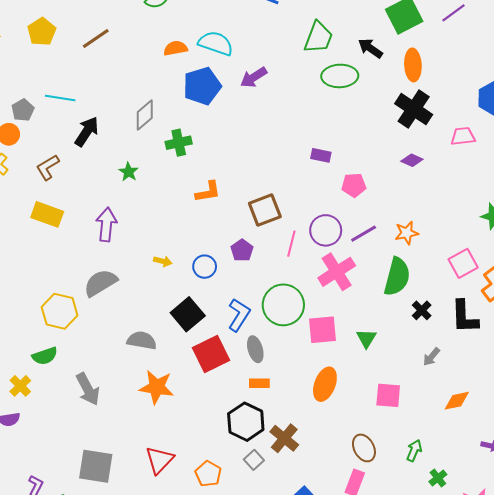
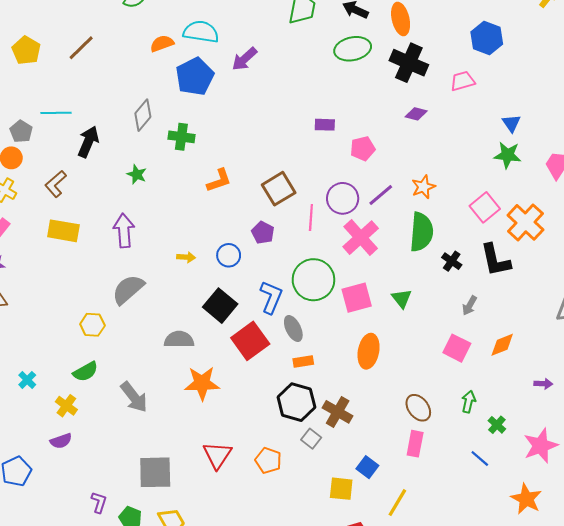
green ellipse: (340, 76) -> (353, 49), moved
green cross: (179, 143) -> (181, 137), turned 30
yellow hexagon: (60, 311) -> (92, 325), size x0.7
pink square: (388, 395) -> (457, 348), moved, turned 32

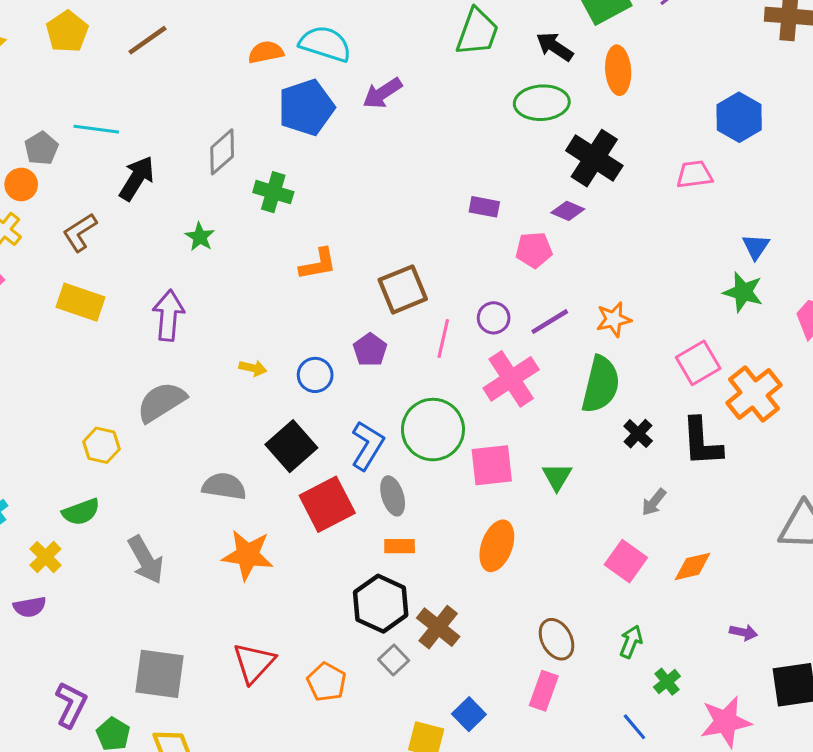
black cross: (409, 63) -> (594, 158), moved
purple diamond: (416, 114) -> (568, 211), moved
purple circle: (343, 198) -> (494, 318), size x0.7
purple L-shape: (99, 502) -> (71, 705), size x1.4

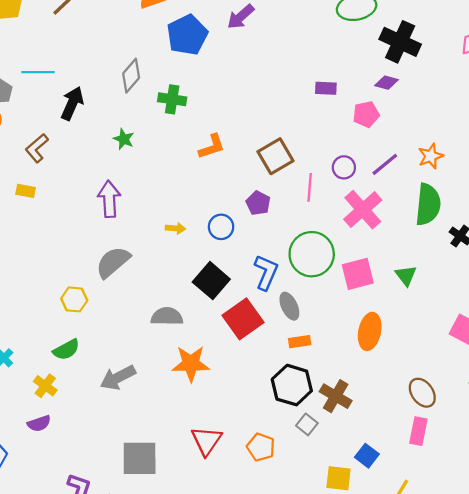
yellow rectangle: (80, 302) -> (26, 191), moved, size x0.6
gray arrow: (146, 560) -> (118, 378), turned 100

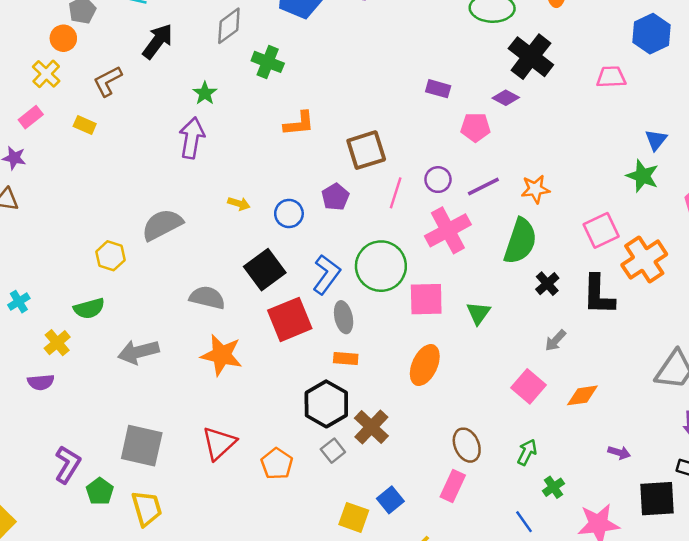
purple arrow: (109, 199) -> (192, 138), moved

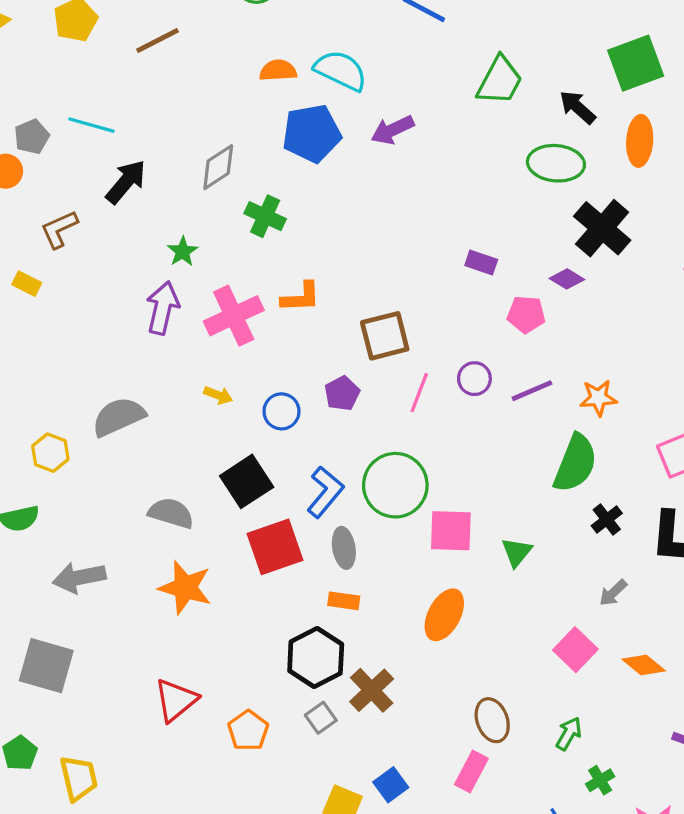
pink cross: (448, 230) -> (234, 316), moved
orange diamond: (582, 395) -> (644, 665), turned 44
gray square: (142, 446) -> (46, 666), moved

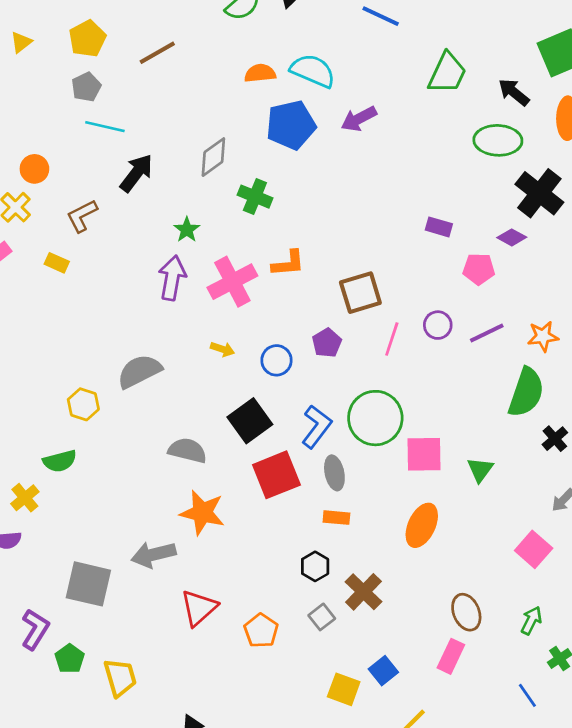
gray pentagon: (32, 137) -> (86, 87), moved
gray arrow: (79, 578) -> (153, 555), moved
black hexagon: (316, 658) -> (315, 566), size x0.6

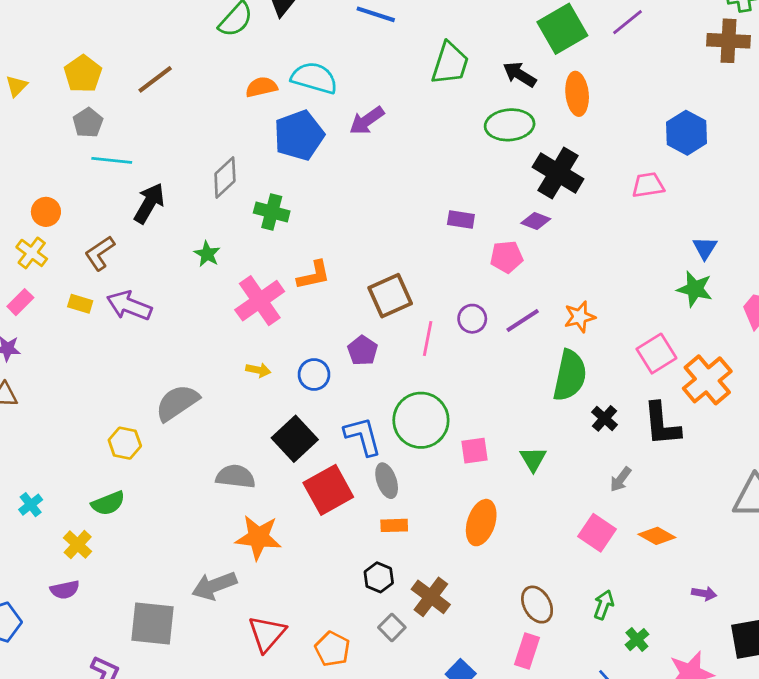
purple arrow: (172, 278) -> (129, 306), moved, turned -72
blue L-shape: (317, 427) -> (363, 436), turned -45
pink square: (424, 454) -> (474, 451), size x0.7

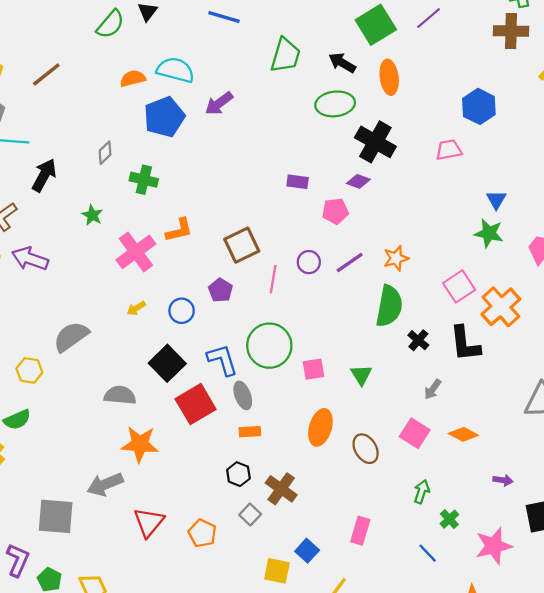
gray diamond: (225, 177) -> (105, 153), size x0.7
yellow arrow: (258, 370) -> (136, 308), turned 138
brown ellipse: (537, 605) -> (366, 449), moved

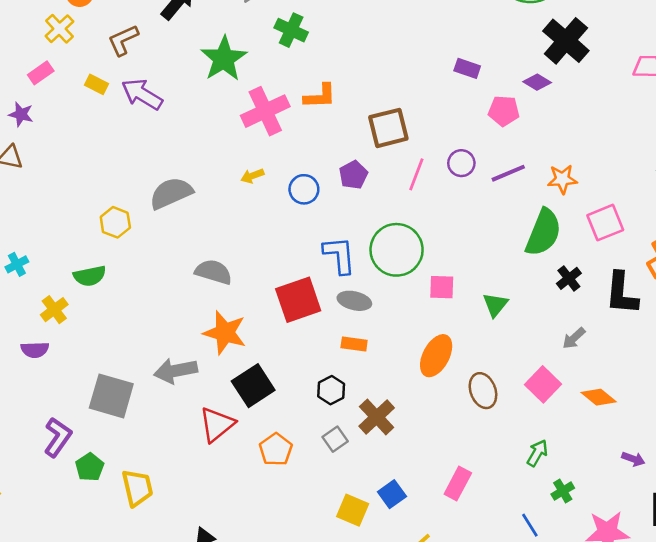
green star: (92, 215) -> (224, 59), size x1.8
pink square: (459, 286) -> (605, 223), moved
black square: (167, 363) -> (253, 386), moved
gray ellipse: (243, 395) -> (354, 301), turned -68

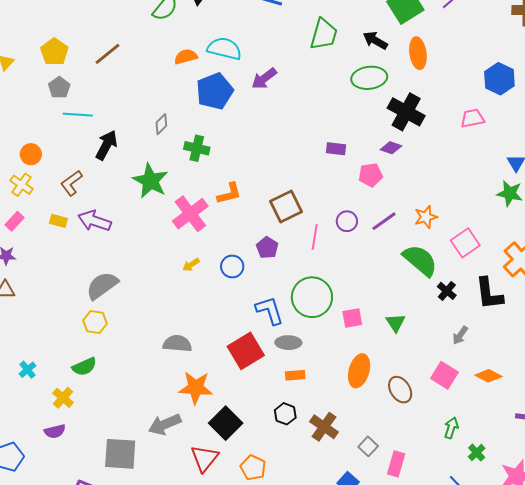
gray semicircle: (171, 193) -> (102, 286), moved
green semicircle: (543, 232) -> (420, 260), turned -60
gray square: (335, 439) -> (368, 446), moved

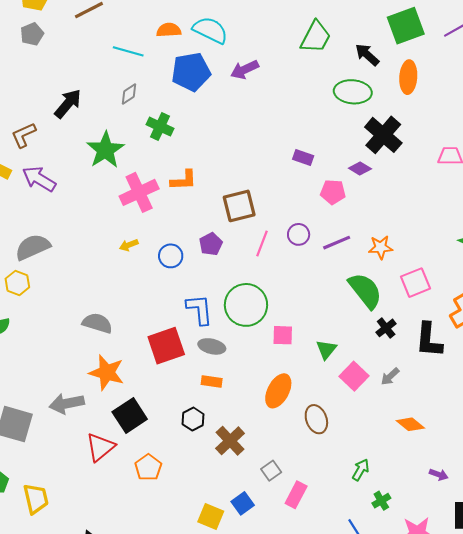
cyan line: (78, 115) -> (128, 51), moved
pink square: (444, 375) -> (354, 376), moved

